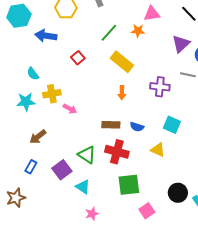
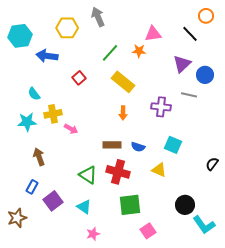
brown arrow: (38, 137) -> (39, 157), turned 108
purple square: (62, 170) -> (53, 201), moved
black circle: (178, 193) -> (185, 205), moved

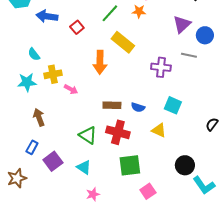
red square: (79, 78) -> (77, 27), moved
orange arrow: (123, 113) -> (100, 62), moved, size x1.6

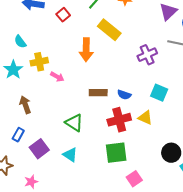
purple cross: (161, 67) -> (147, 55), turned -30
cyan star: (27, 82) -> (13, 70), turned -30
red cross: (118, 132) -> (119, 120), moved, turned -30
pink star: (93, 194) -> (31, 182), moved

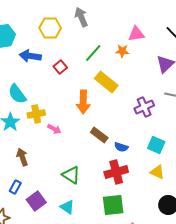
cyan semicircle: (20, 42) -> (17, 94), size x1.5
brown rectangle: (98, 93) -> (99, 135), moved, turned 36
yellow triangle: (145, 118) -> (157, 172), moved

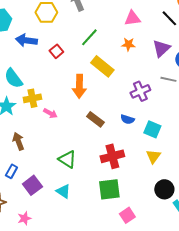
orange star: (122, 51) -> (128, 44), moved
blue semicircle: (121, 147) -> (127, 119), moved
yellow triangle: (157, 172) -> (153, 156), turned 42

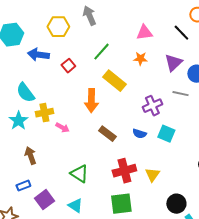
cyan square: (152, 129) -> (166, 134), moved
yellow triangle: (153, 156) -> (152, 175), moved
blue rectangle: (11, 171) -> (23, 186), turned 40

